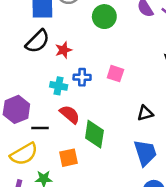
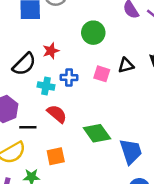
green circle: (104, 17) -> (93, 33), moved
black semicircle: (38, 41) -> (24, 64), moved
black triangle: (145, 113) -> (126, 65), moved
green diamond: (94, 134) -> (97, 133), moved, turned -44

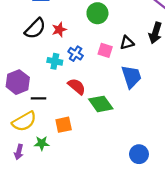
black semicircle: (24, 64) -> (35, 29), moved
blue cross: (69, 77) -> (76, 54), turned 32
red semicircle: (57, 114) -> (77, 86), moved
blue trapezoid: (131, 151) -> (131, 77), moved

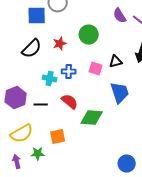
red star: (59, 30) -> (60, 44), moved
blue cross: (76, 54) -> (69, 72), turned -32
black line: (38, 98) -> (41, 105), moved
green diamond: (101, 104) -> (92, 118), turned -50
purple arrow: (19, 152) -> (17, 162), turned 152

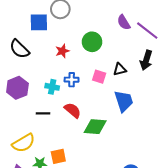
black semicircle: (32, 49) -> (19, 49), moved, turned 90
purple hexagon: (16, 98) -> (17, 88), moved
orange square: (58, 137) -> (58, 156), moved

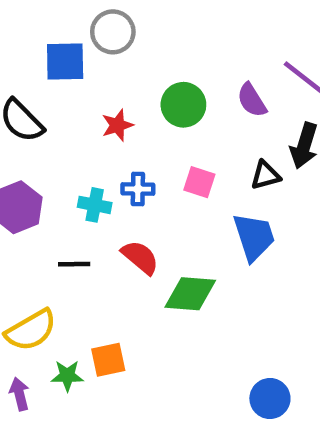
purple semicircle: (124, 22) -> (252, 100), moved
black triangle: (120, 69) -> (265, 175), moved

